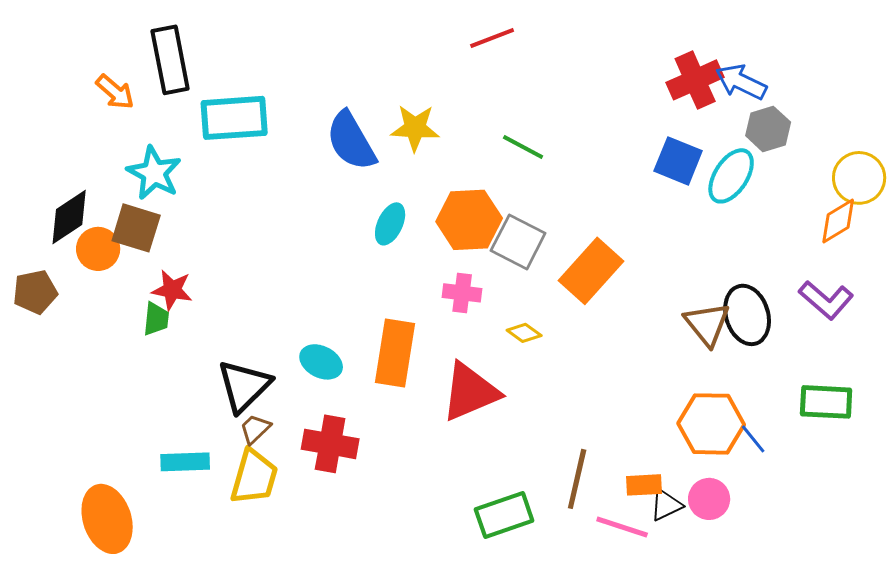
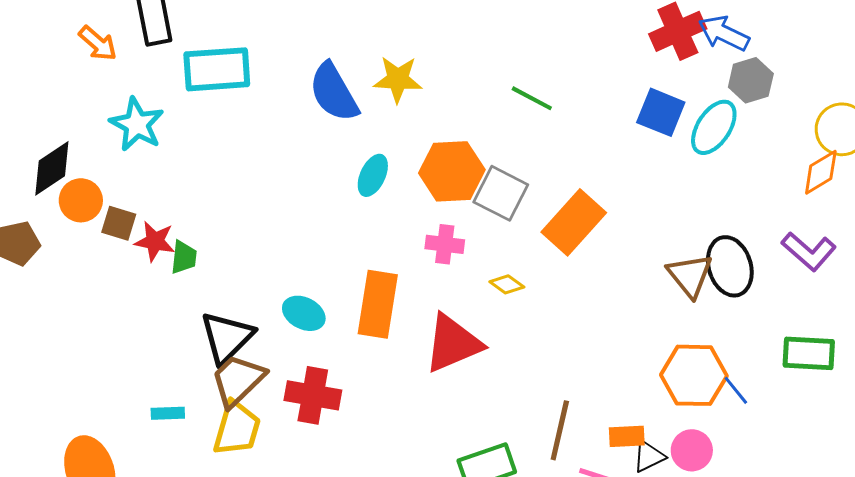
green line: (523, 147) -> (532, 98), moved
brown square: (136, 228) -> (119, 223), moved, size x0.7
green trapezoid: (156, 319) -> (184, 257), moved
brown trapezoid: (255, 429) -> (238, 380), size x1.8
cyan rectangle: (185, 462) -> (168, 413), size x0.7

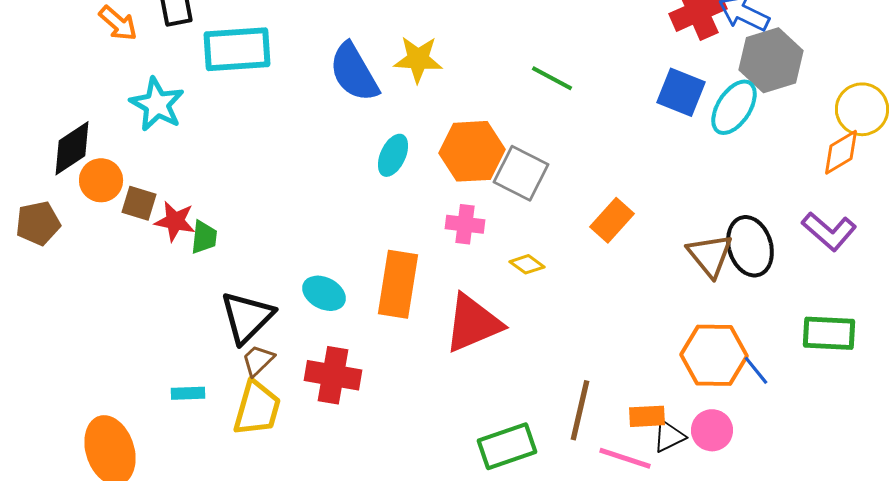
gray hexagon: (751, 80) -> (771, 60), size x1.4
orange rectangle: (574, 222) -> (612, 220), moved, size x0.7
brown trapezoid: (238, 380) -> (258, 360), size x0.6

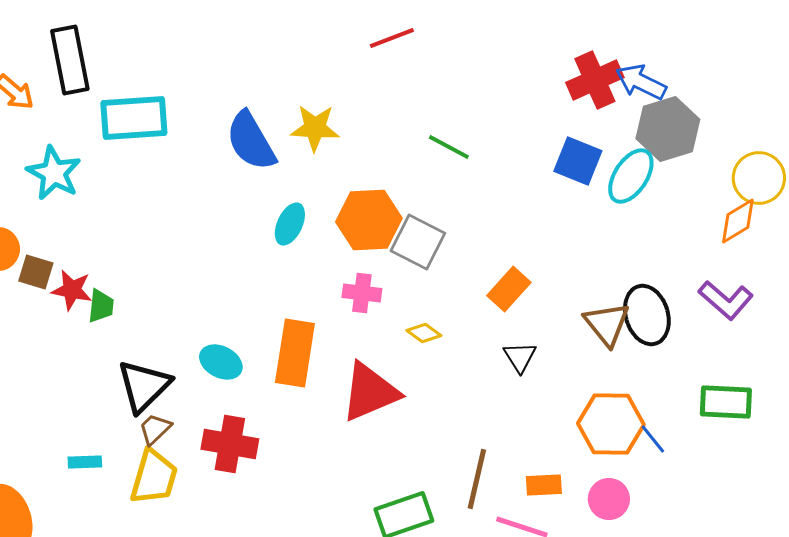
black triangle: (669, 436) -> (520, 357), moved, turned -36

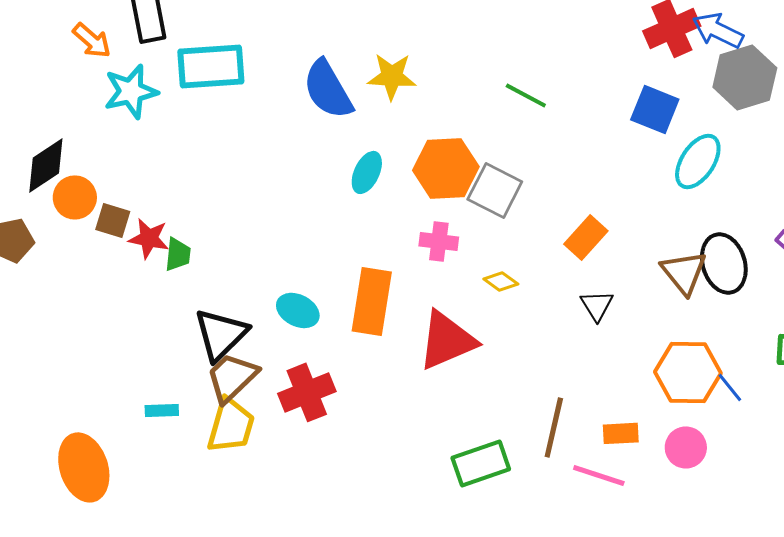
cyan star: (54, 173) -> (131, 91), moved, turned 30
cyan ellipse: (631, 176) -> (698, 161), moved
brown trapezoid: (155, 429) -> (232, 377), size x1.6
red cross: (230, 444) -> (307, 392), turned -32

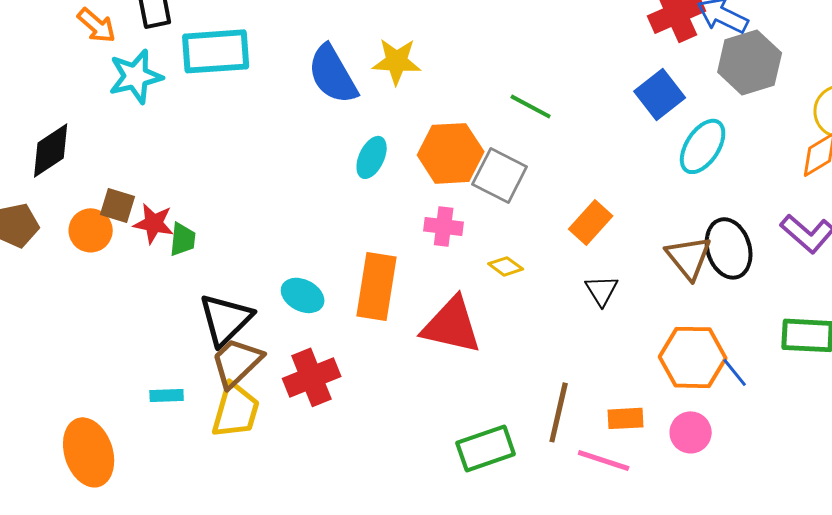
green line: (526, 95) -> (531, 106), moved
blue square: (655, 109) -> (660, 94), turned 30
orange circle: (75, 197) -> (91, 230), moved
red triangle: (447, 340) -> (452, 325), turned 36

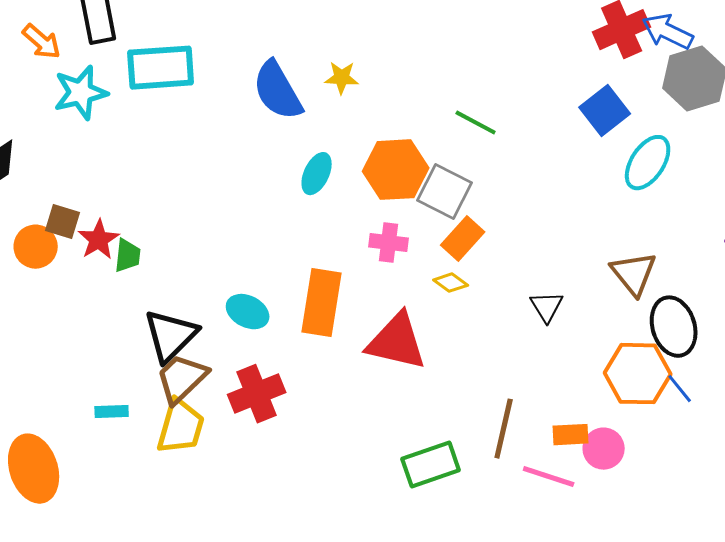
yellow star: (397, 61) -> (342, 78), size x0.7
orange rectangle: (591, 222) -> (463, 239), moved
red star: (154, 223) -> (99, 240), turned 30
black ellipse: (729, 248) -> (674, 327), moved
pink circle: (691, 432) -> (604, 449), moved

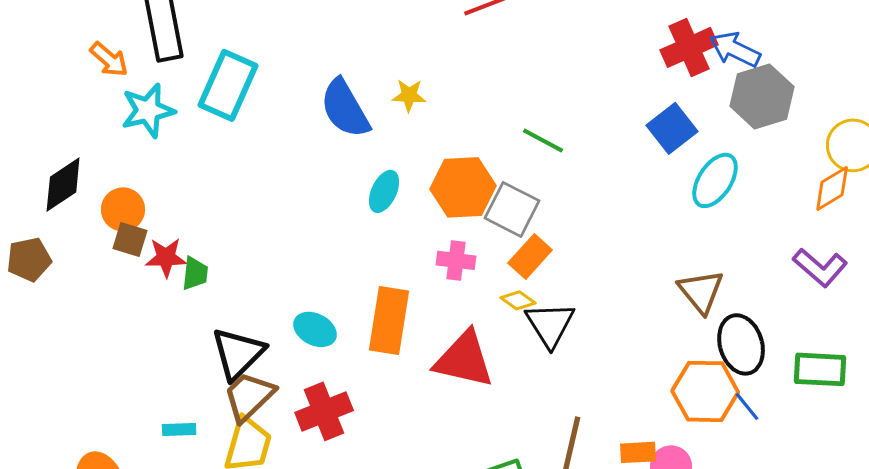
cyan rectangle: (161, 68) -> (228, 85), turned -62
red star: (99, 240) -> (166, 257), turned 30
orange circle: (36, 247) -> (123, 209), moved
black triangle: (547, 307) -> (550, 324), moved, size x1.5

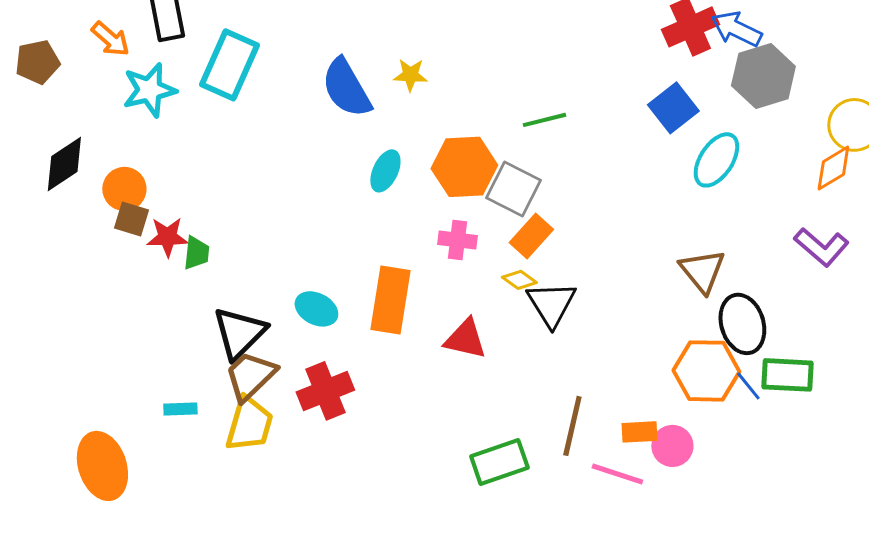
green line: (543, 140) -> (544, 120), turned -42
brown pentagon: (29, 259) -> (37, 62), moved
red triangle: (464, 359) -> (465, 339), size x0.7
green rectangle: (820, 369) -> (787, 375), moved

